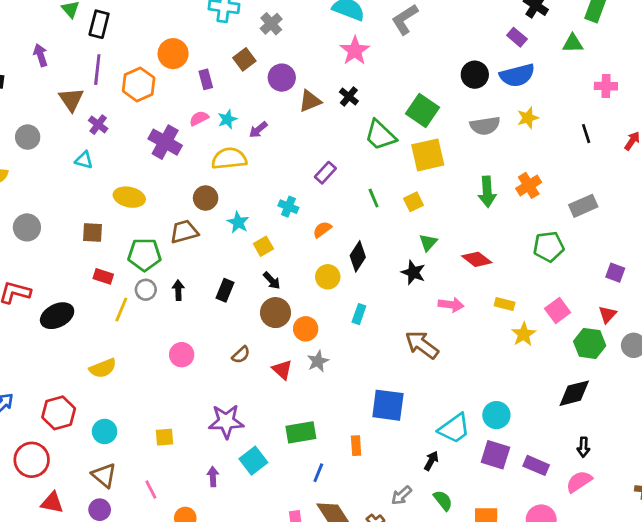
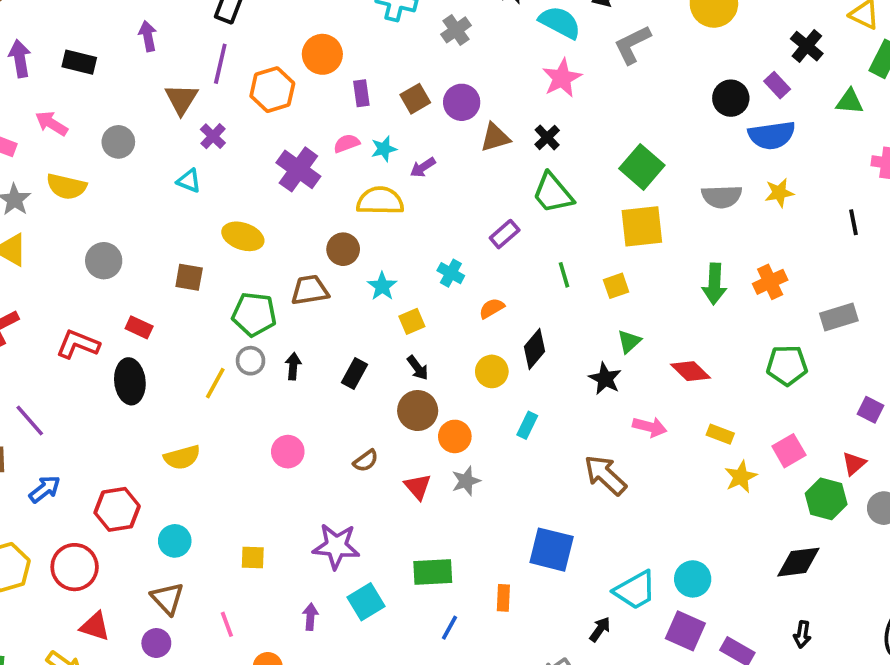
brown square: (244, 59) -> (415, 99), moved
black circle: (475, 75) -> (731, 98), moved
green trapezoid: (380, 135) -> (553, 193), moved
red rectangle: (103, 276) -> (139, 327), moved
black ellipse: (57, 316) -> (130, 381), turned -76

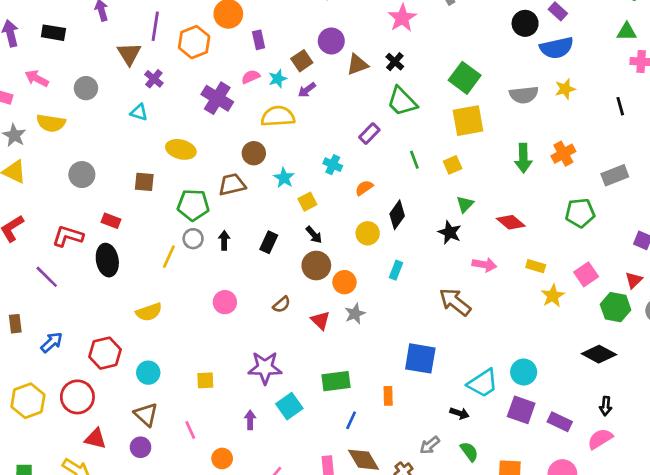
brown square: (415, 99) -> (302, 61), moved
green triangle: (850, 102) -> (627, 32), moved
purple line: (30, 420) -> (47, 277), moved
black diamond: (798, 562) -> (599, 354), turned 40
black arrow: (600, 629) -> (460, 413), turned 78

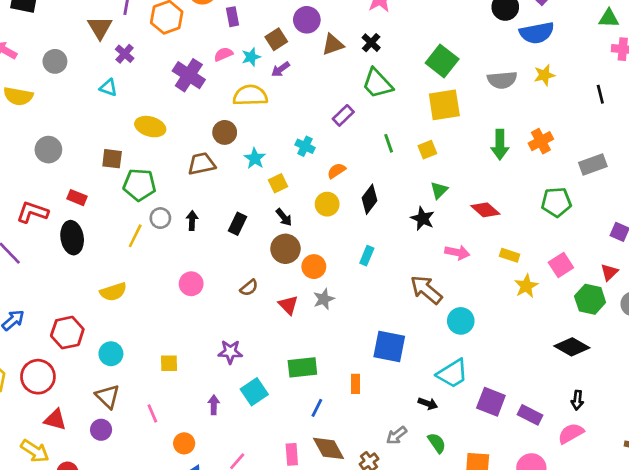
green pentagon: (193, 205) -> (139, 185), moved
yellow circle: (368, 233) -> (327, 204), moved
purple star: (265, 368) -> (230, 352), size x0.7
cyan circle: (524, 372) -> (461, 321), moved

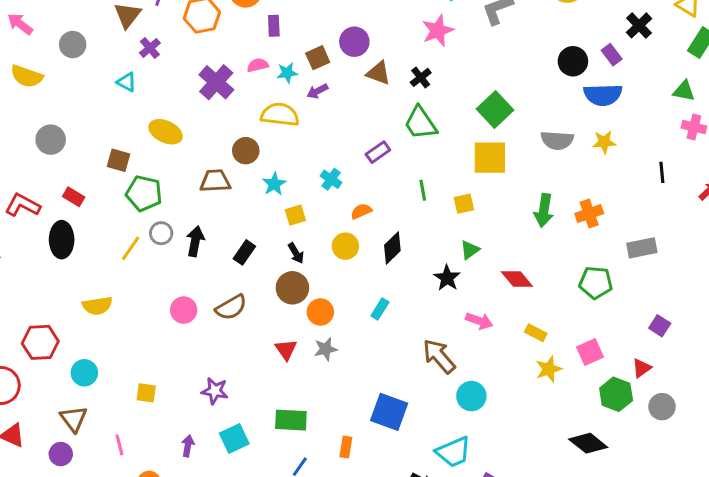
brown triangle: (333, 45) -> (378, 73), turned 30
black arrow: (192, 221) -> (195, 241), size x1.4
brown semicircle: (249, 288) -> (231, 307), moved, size x1.5

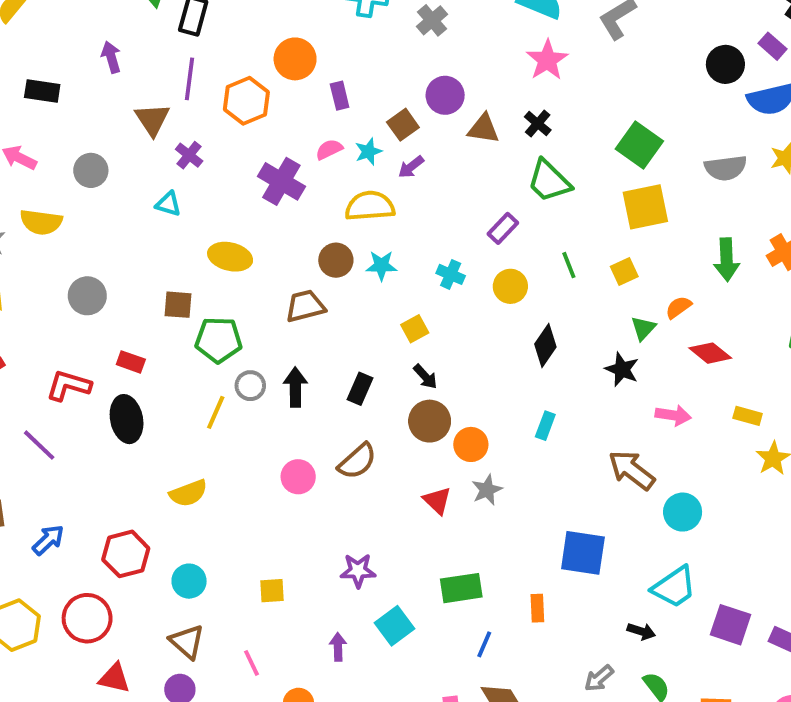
cyan star: (274, 184) -> (381, 266), moved, turned -30
orange semicircle: (361, 211) -> (678, 307), moved
yellow circle: (345, 246) -> (510, 286), moved

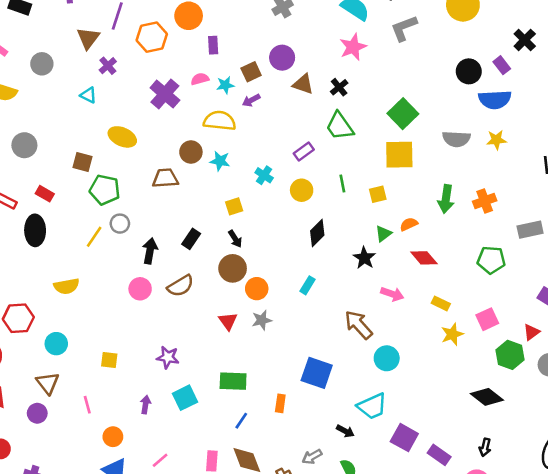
black arrow: (295, 387) -> (150, 251), moved

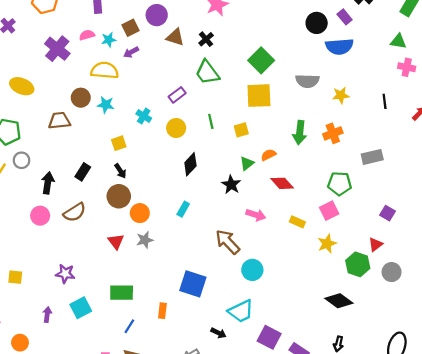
yellow star: (496, 140) -> (341, 95), moved
pink square: (487, 319) -> (329, 211), moved
yellow star: (452, 334) -> (327, 244), moved

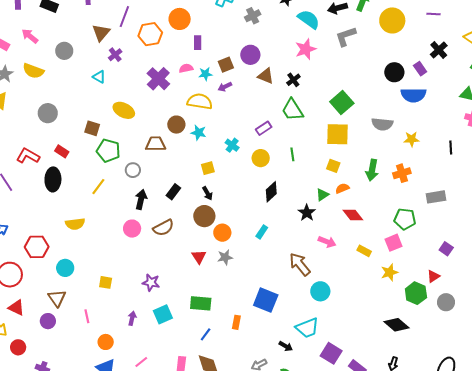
yellow square: (241, 130) -> (333, 166), moved, turned 32
gray circle: (22, 160) -> (133, 170), moved

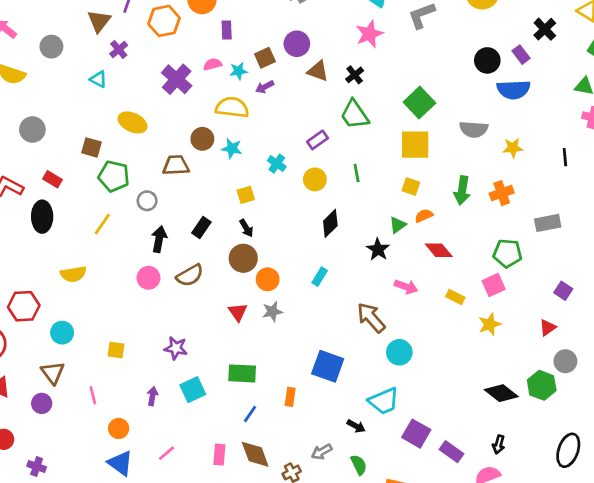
green hexagon: (416, 293) -> (542, 385), moved

